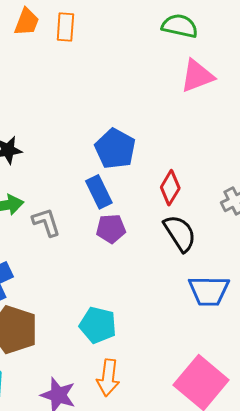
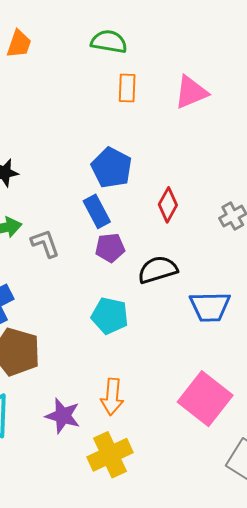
green semicircle: (180, 26) -> (109, 42), moved
orange rectangle: (65, 27) -> (127, 88), moved
black semicircle: (180, 233) -> (158, 270), moved, turned -72
cyan pentagon: (98, 325) -> (110, 316), moved

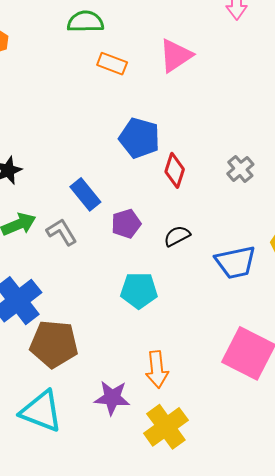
orange rectangle: (127, 88) -> (112, 64), turned -60
blue pentagon: (112, 168) -> (139, 138), moved
blue rectangle: (97, 211) -> (85, 194), moved
black semicircle: (158, 270) -> (177, 236), size x0.7

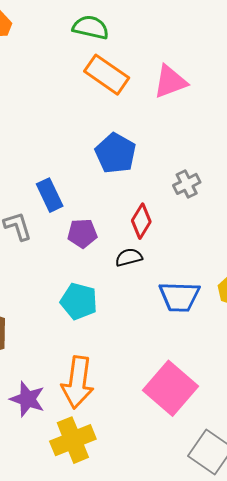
orange rectangle: (112, 64) -> (107, 75), size x1.5
gray cross: (240, 169) -> (187, 184), moved
red diamond: (175, 170) -> (141, 221), moved
orange arrow: (157, 370) -> (78, 382), size x1.4

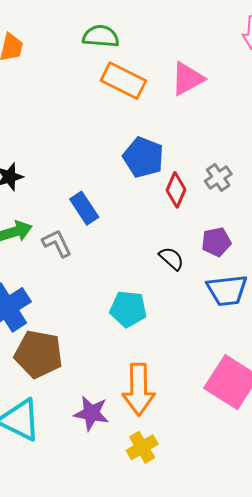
red diamond: (141, 221) -> (176, 190), moved
purple pentagon: (82, 233) -> (216, 242), moved
black semicircle: (129, 257) -> (171, 258), turned 64
yellow cross: (73, 440) -> (142, 447), size x0.7

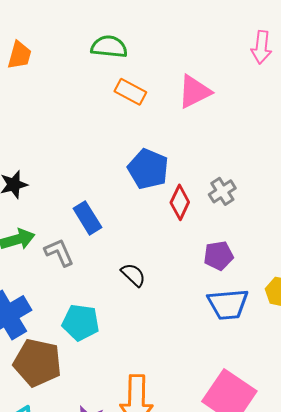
orange rectangle: (123, 81) -> (130, 92), size x0.7
black semicircle: (171, 258) -> (133, 275), moved
cyan pentagon: (128, 309) -> (81, 322), moved

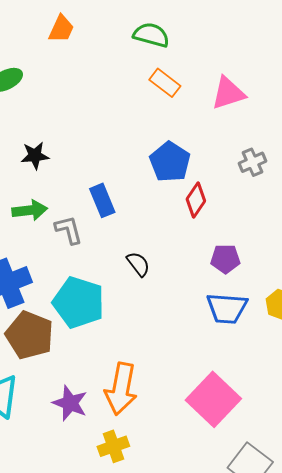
gray cross: (222, 191) -> (253, 162), moved
cyan pentagon: (81, 322) -> (79, 302), size x1.4

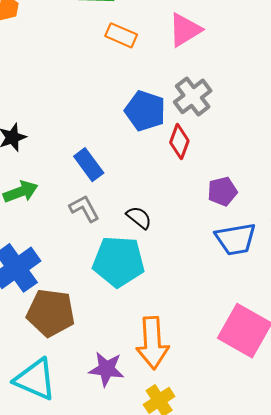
gray cross: (253, 162) -> (193, 96), moved, size x1.4
gray L-shape: (69, 230) -> (84, 209), moved
cyan pentagon: (79, 302) -> (119, 262), moved

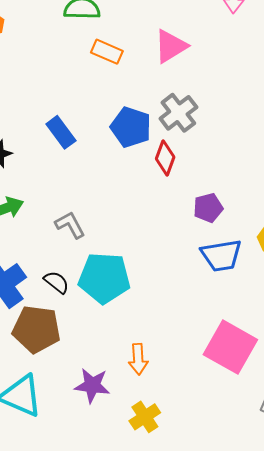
blue rectangle: (89, 165) -> (61, 132), moved
black semicircle: (139, 217) -> (56, 282), moved
orange arrow: (152, 343) -> (138, 359), size x0.6

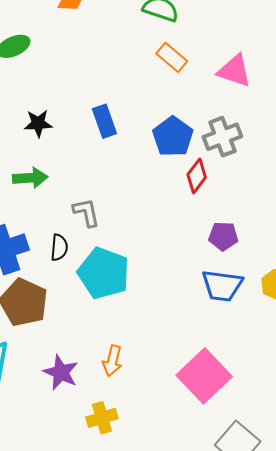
pink triangle: (171, 46) -> (234, 71), turned 33
black semicircle: (56, 282) -> (59, 248), moved, turned 40

